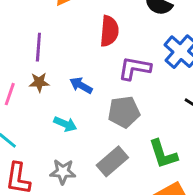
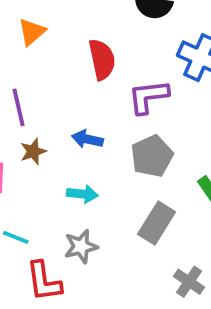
gray star: (63, 172) -> (81, 246), moved

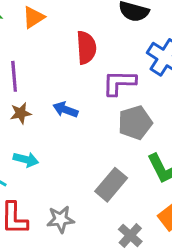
gray pentagon: (152, 156) -> (135, 123), moved
cyan arrow: (82, 194) -> (26, 160), moved
gray star: (81, 246) -> (61, 219), moved

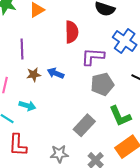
brown star: (21, 113) -> (34, 75), moved
gray star: (61, 219) -> (59, 154), moved

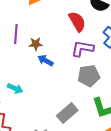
red semicircle: (72, 32) -> (77, 22), moved, turned -35
brown star: (34, 75) -> (36, 44), moved

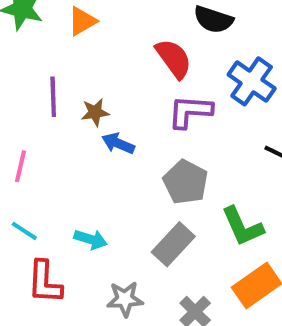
gray pentagon: (89, 76) -> (185, 182), moved, turned -30
cyan arrow: (15, 88) -> (91, 239), moved

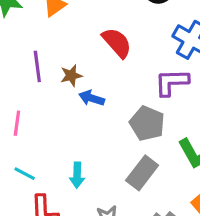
red semicircle: (174, 59) -> (117, 43), moved
purple L-shape: (190, 112) -> (172, 82), moved
cyan arrow: (91, 239) -> (77, 175), turned 80

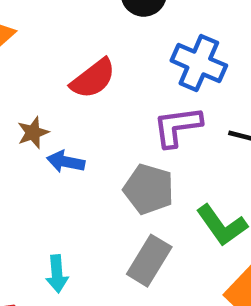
red semicircle: (117, 43) -> (93, 79), turned 100

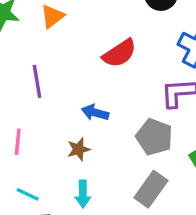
brown star: (33, 133) -> (79, 149), moved

